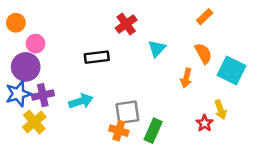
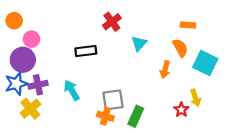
orange rectangle: (205, 17) -> (188, 25), moved, turned 48
cyan arrow: (81, 101) -> (72, 90), turned -102

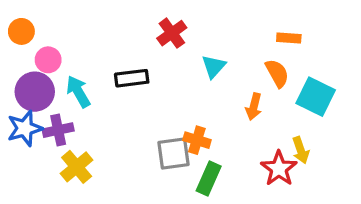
cyan arrow: (72, 90) -> (78, 92), moved
yellow cross: (30, 109) -> (77, 167), moved
red star: (181, 110) -> (279, 169), size x1.5
orange cross: (105, 116) -> (197, 140), moved

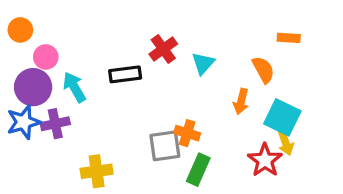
red cross: (172, 33) -> (163, 49), moved
orange rectangle: (289, 38) -> (289, 38), moved
cyan square: (316, 97) -> (282, 117), moved
yellow cross: (77, 167) -> (97, 171), moved, turned 32

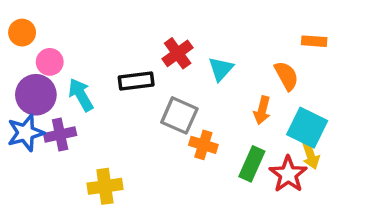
gray square: (165, 146) -> (179, 115), moved, turned 32
green rectangle: (198, 170) -> (252, 164), moved

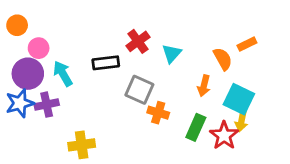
orange rectangle: (314, 41) -> (247, 44), moved, turned -30
yellow arrow: (311, 155) -> (242, 121), turned 30

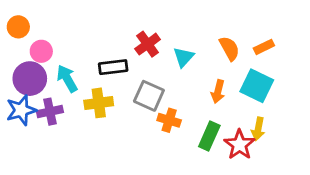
orange semicircle: (223, 59) -> (229, 48), moved
cyan square: (239, 99) -> (257, 86), moved
yellow cross: (82, 145) -> (99, 103), moved

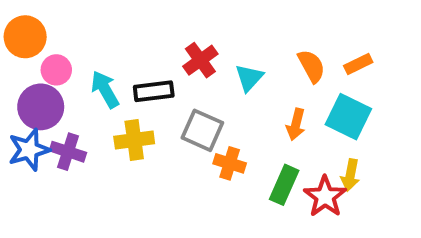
orange circle: (18, 27) -> (25, 37), size x1.4
cyan arrow: (67, 79) -> (105, 89), moved
purple cross: (50, 112) -> (68, 152), turned 30

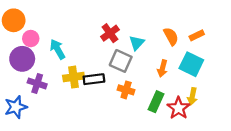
black rectangle: (154, 91) -> (94, 79), moved
gray square: (202, 130) -> (121, 61), moved
blue star: (29, 150) -> (16, 107), moved

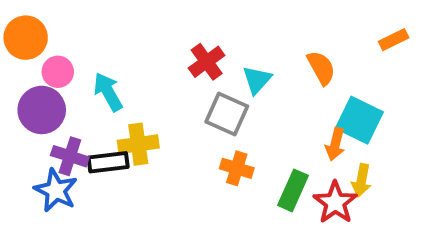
orange rectangle: (197, 35) -> (394, 40), moved
orange arrow: (162, 68) -> (335, 144), moved
black rectangle: (94, 79) -> (108, 162), moved
blue star: (16, 107) -> (56, 190), moved, turned -30

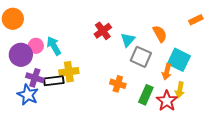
pink circle: (58, 72) -> (36, 46), moved
gray square: (227, 114) -> (141, 57), moved

